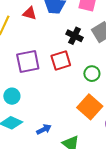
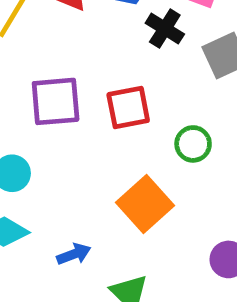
black cross: (74, 36) -> (165, 29), moved
orange square: (90, 107) -> (145, 204), moved

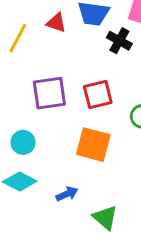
orange square: (145, 204) -> (93, 145), moved, turned -30

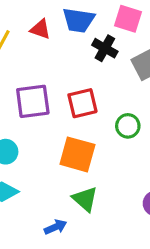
blue arrow: (67, 194) -> (56, 227), moved
green triangle: (105, 218) -> (85, 199), moved

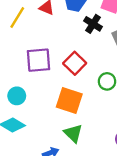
red square: (82, 103) -> (75, 63), turned -35

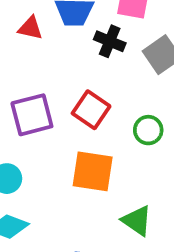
green triangle: (73, 133) -> (137, 221), moved

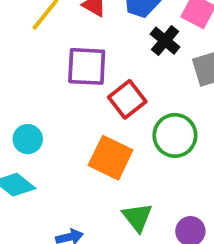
purple square: (32, 115) -> (87, 66), moved
green circle: (148, 130) -> (175, 135), size x1.5

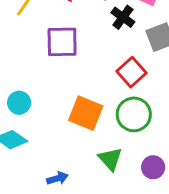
red square: (127, 99) -> (132, 72), moved
green circle: (175, 135) -> (134, 114), moved

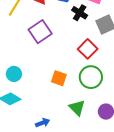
purple square: (62, 42) -> (40, 32), turned -30
orange square: (86, 113) -> (59, 78), size x0.7

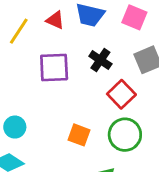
black cross: (80, 13) -> (100, 60), moved
purple square: (40, 32) -> (54, 67), turned 30

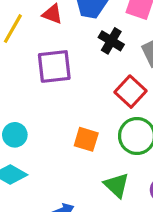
black cross: (100, 60) -> (111, 41), moved

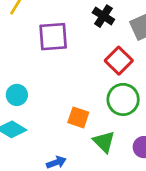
orange square: (86, 139) -> (78, 117), moved

